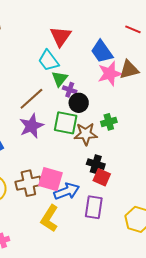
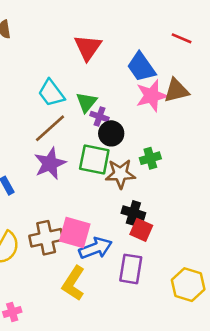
cyan trapezoid: (49, 61) -> (51, 93), moved

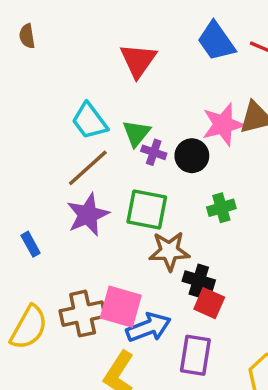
blue trapezoid: (141, 67) -> (216, 41), moved
black circle: (111, 133) -> (192, 156), moved
brown star: (120, 174) -> (169, 251), moved

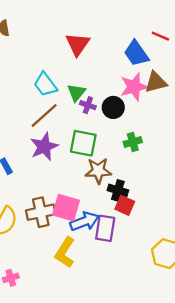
blue trapezoid: (216, 41) -> (136, 53), moved
purple rectangle: (195, 355) -> (105, 228), moved

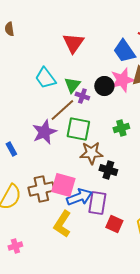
black circle: (113, 107) -> (104, 86), moved
brown line: (44, 116) -> (62, 110), moved
red square: (125, 205) -> (114, 224), moved

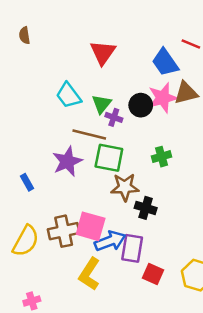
brown line: (62, 110) -> (89, 135), turned 56

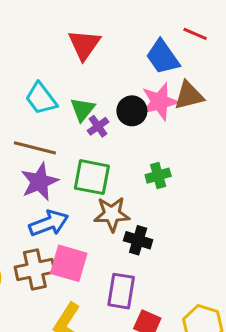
purple cross: (114, 117) -> (98, 126), turned 35
brown line: (89, 135) -> (35, 148), moved
blue arrow: (110, 241) -> (49, 223), moved

